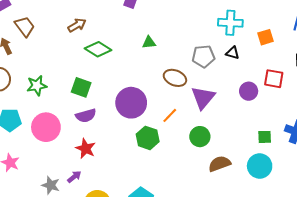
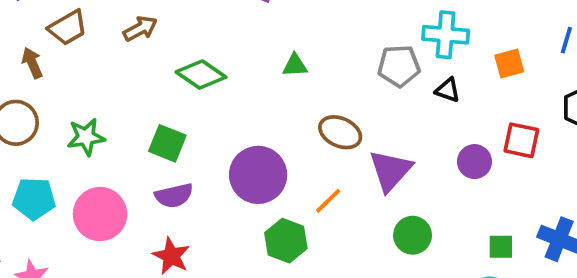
brown arrow: (77, 25) -> (140, 29), moved
brown trapezoid: (25, 26) -> (68, 28), turned 95
gray pentagon: (203, 56) -> (399, 66), moved
green circle: (200, 137) -> (413, 235), moved

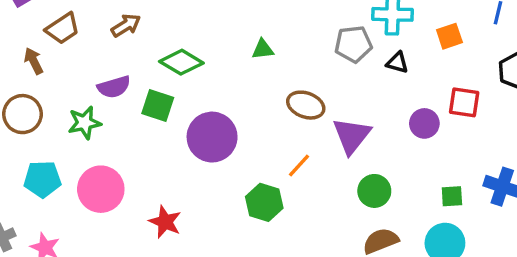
green square: (167, 143) -> (158, 105), moved
purple circle: (258, 175) -> (212, 137), moved
purple semicircle: (174, 196) -> (114, 87), moved

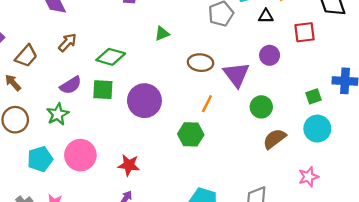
black triangle: (397, 63) -> (266, 16), moved
purple circle: (424, 123) -> (270, 55), moved

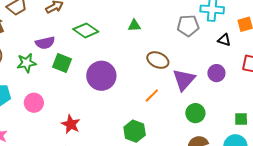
green square: (103, 90) -> (62, 63), moved
green hexagon: (191, 134) -> (135, 131), moved
pink circle: (80, 155) -> (34, 103), size x0.7

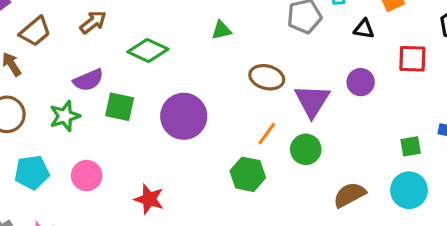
green circle: (195, 113) -> (306, 149), moved
green hexagon: (135, 131) -> (248, 174), moved

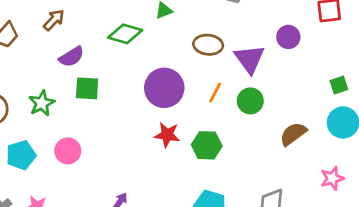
green diamond: (148, 50) -> (125, 34), moved
purple semicircle: (88, 80) -> (72, 57), moved
purple circle: (184, 116) -> (164, 88), moved
green hexagon: (248, 174) -> (207, 145), moved
red star: (149, 199) -> (167, 135), moved

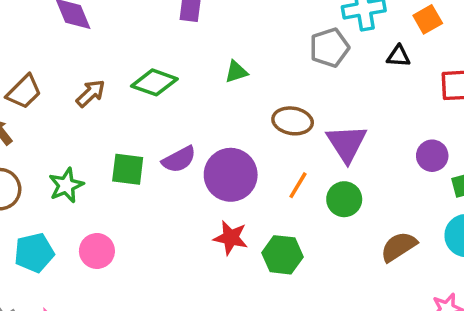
brown arrow: (54, 20) -> (91, 93), moved
green diamond: (125, 34) -> (154, 82), moved
purple circle: (288, 37) -> (432, 156), moved
purple semicircle: (72, 57) -> (179, 159), moved

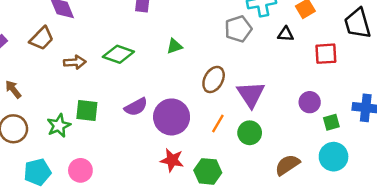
brown trapezoid: (24, 92) -> (42, 38), moved
brown arrow: (91, 93) -> (75, 62), turned 40
brown ellipse: (293, 121) -> (214, 79), turned -70
green square: (128, 169) -> (87, 110), moved

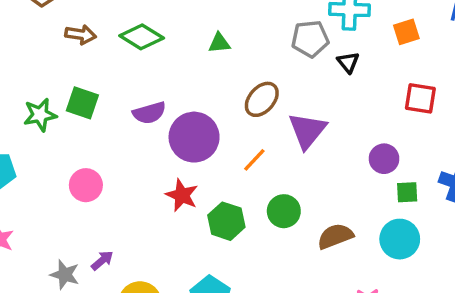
black triangle: (286, 34) -> (348, 62), moved, turned 35
green circle: (250, 133) -> (284, 211), moved
pink circle: (80, 170) -> (86, 185), moved

